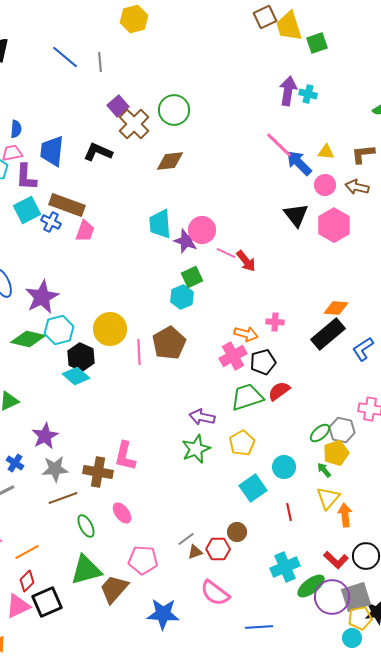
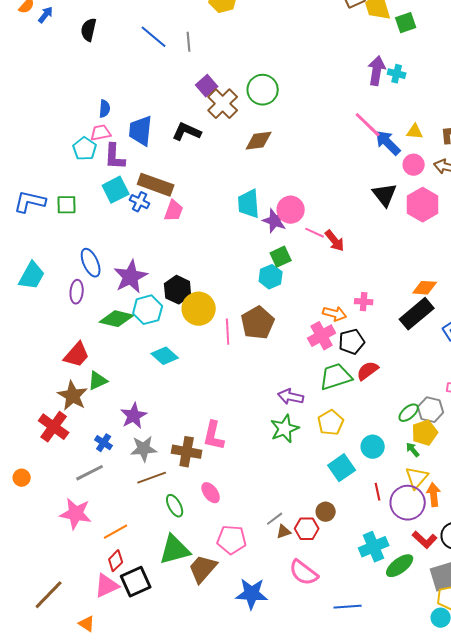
black hexagon: (81, 357) -> (178, 290), moved
purple circle: (332, 597) -> (408, 503), moved

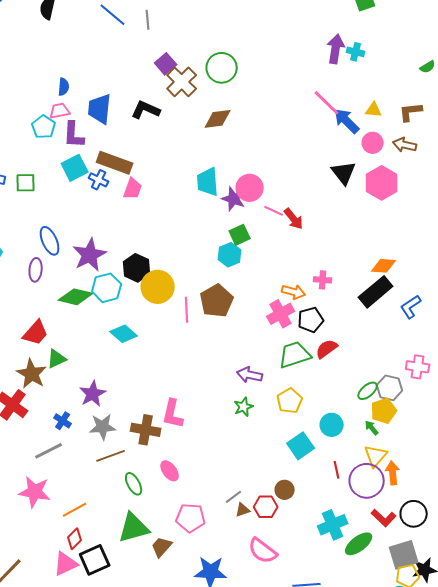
green star: (285, 429) -> (244, 407), size x0.7
brown trapezoid: (203, 569) -> (162, 547), size x0.7

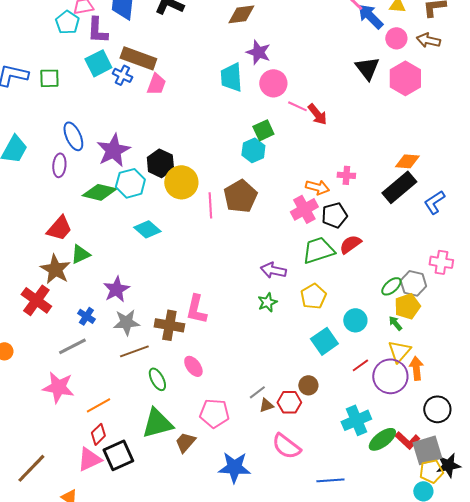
purple star: (234, 199) -> (258, 52), moved
red line: (337, 470) -> (360, 365), turned 66
red L-shape: (384, 518) -> (407, 440), moved

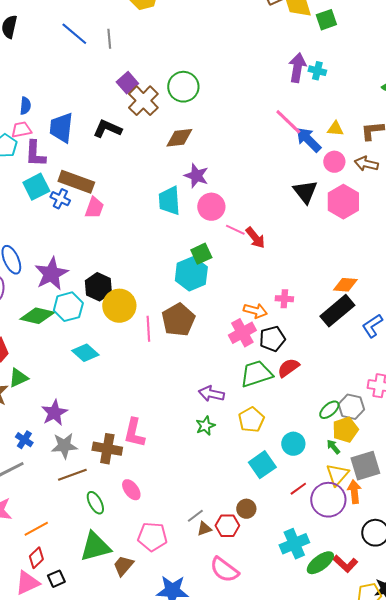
cyan hexagon: (253, 150) -> (191, 274), size x1.4
gray square: (427, 450) -> (365, 466), moved
black square: (118, 455) -> (56, 579), size x0.6

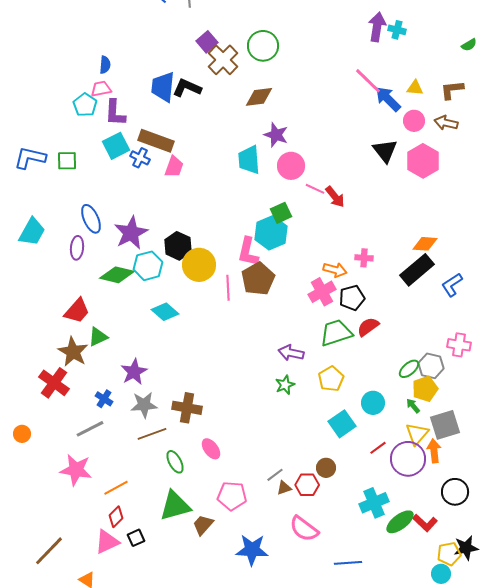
blue trapezoid: (61, 128) -> (163, 87), moved
pink L-shape: (134, 433) -> (248, 252), moved

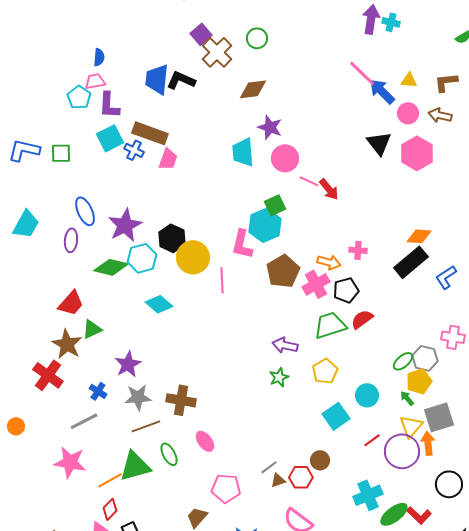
green circle: (263, 46) -> (257, 38), size x0.7
brown pentagon: (258, 279) -> (283, 271), moved
green triangle: (175, 506) -> (135, 466), moved

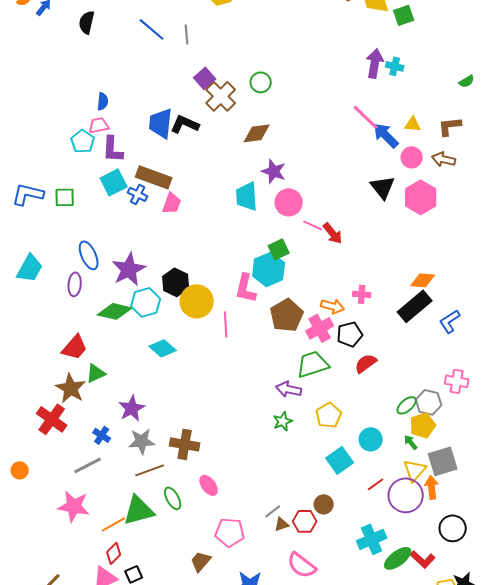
green trapezoid: (330, 325) -> (313, 364), moved

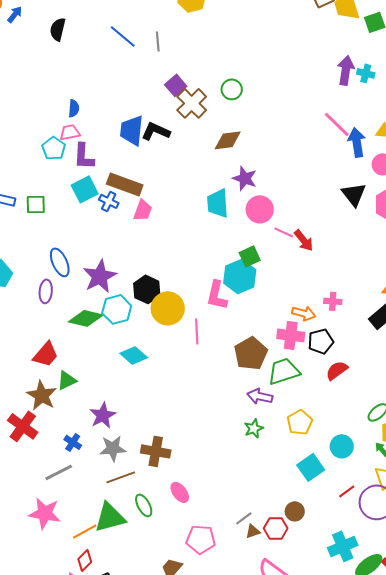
blue arrow: (386, 135) -> (357, 142), turned 36
brown pentagon: (287, 315) -> (251, 353), moved
pink cross: (320, 328) -> (291, 335), turned 36

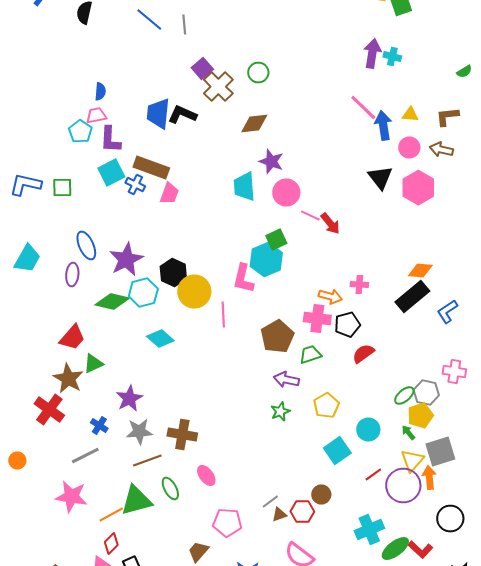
green trapezoid: (284, 371) -> (310, 354), size x0.7

